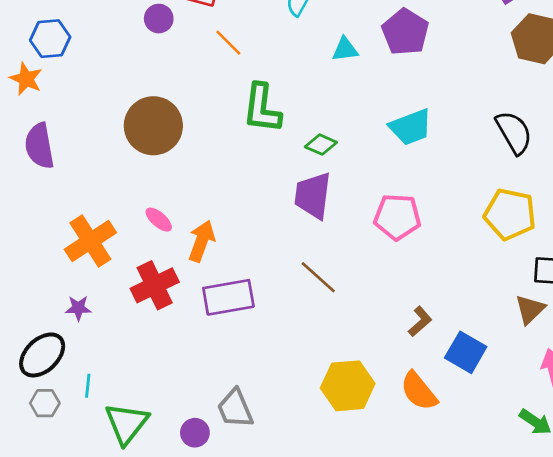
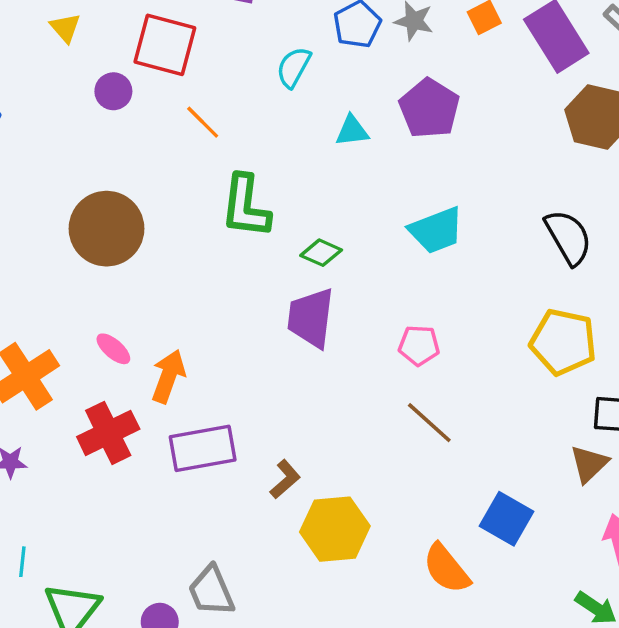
pink pentagon: (397, 217) -> (419, 345), size x0.7
brown line: (318, 277) -> (429, 423), moved
brown L-shape: (420, 321) -> (285, 479), moved
yellow hexagon: (348, 386) -> (335, 529), moved

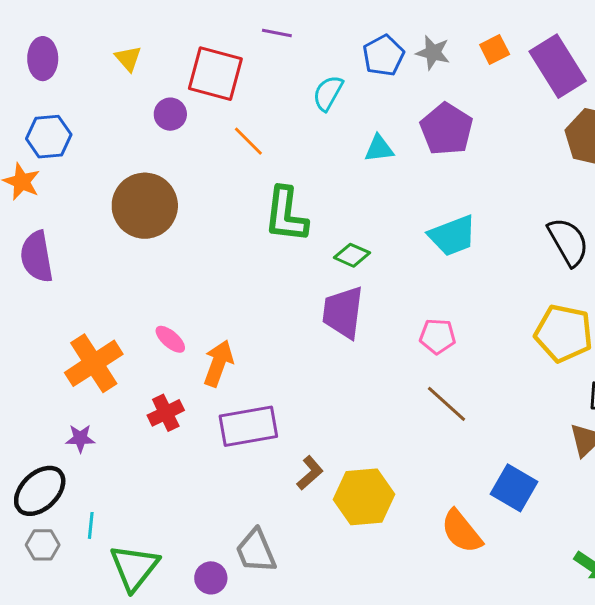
brown circle: (107, 229) -> (145, 206), moved
red cross: (108, 433) -> (166, 413), size x0.7
brown L-shape: (285, 479) -> (310, 473), moved

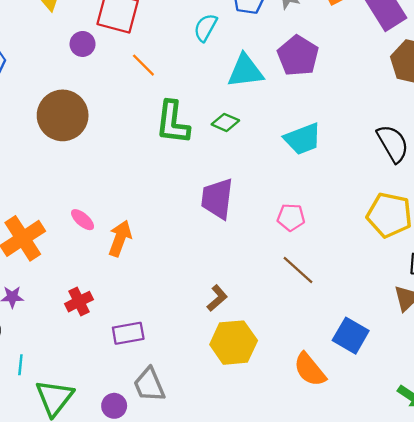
cyan triangle: (379, 149) -> (245, 71), size x1.6
green diamond: (352, 255) -> (225, 122), moved
red cross: (166, 413) -> (79, 302), moved
purple rectangle: (248, 426) -> (128, 333), moved, size x0.7
brown L-shape: (310, 473) -> (217, 298), moved

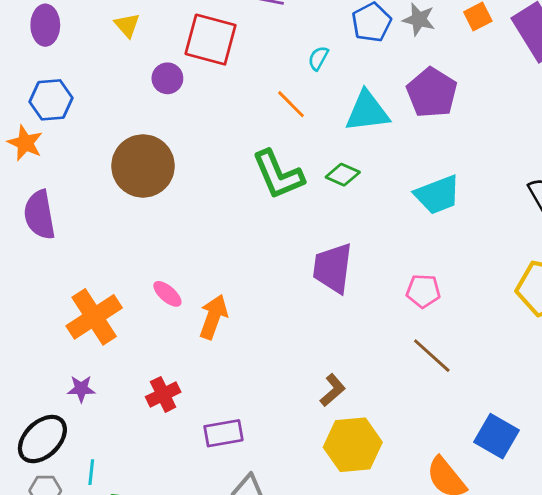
cyan semicircle: (205, 28) -> (318, 58), size x0.7
orange line: (143, 65) -> (291, 104), moved
green L-shape: (173, 122) -> (278, 175), turned -30

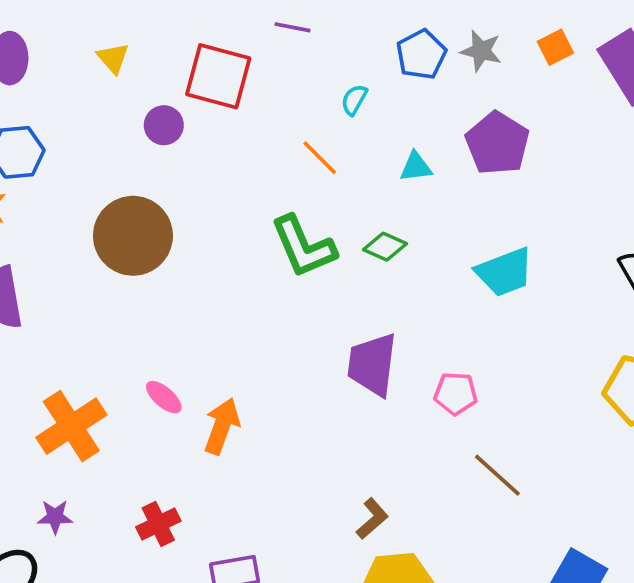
cyan triangle: (367, 111) -> (416, 167), size x0.6
pink pentagon: (423, 291) -> (456, 393), moved

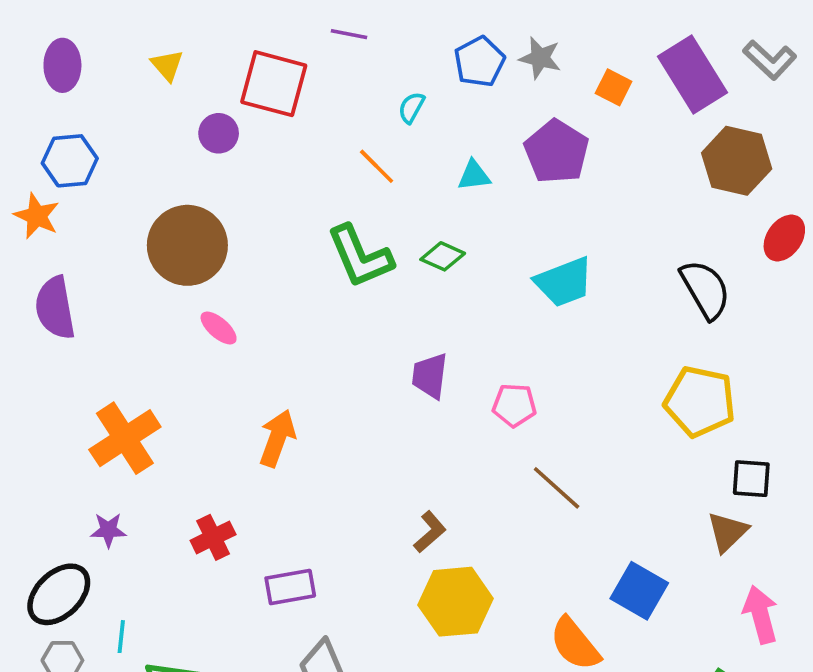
orange square: (555, 47) -> (614, 87), moved, turned -36
purple trapezoid: (372, 364) -> (430, 376), size x0.7
pink ellipse: (164, 397) -> (219, 328), moved

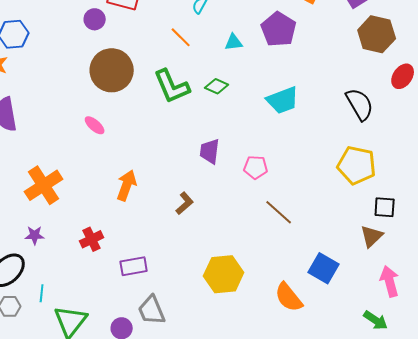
brown circle: (187, 245) -> (112, 70), moved
brown L-shape: (430, 532) -> (185, 203), moved

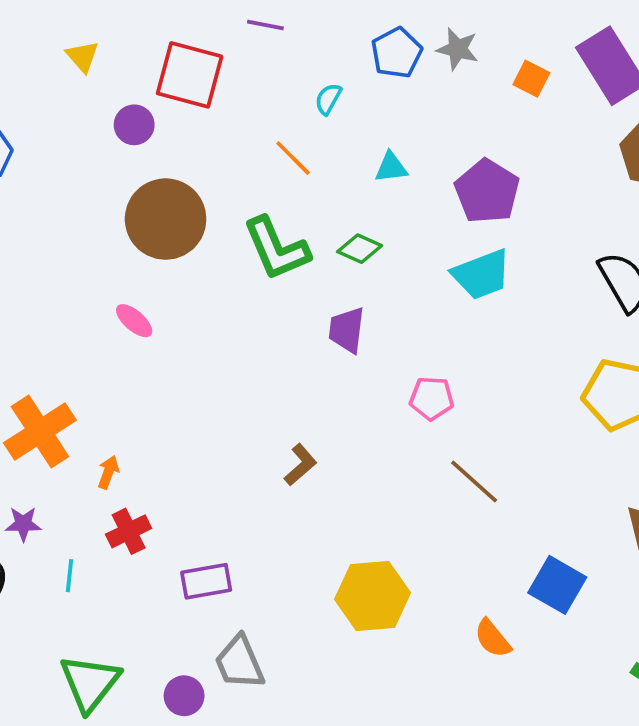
purple pentagon: (279, 29) -> (487, 191), moved
purple trapezoid: (210, 151) -> (347, 330), moved
orange arrow: (127, 185) -> (108, 472), moved, size x0.6
cyan line: (42, 293) -> (69, 576), moved
orange semicircle: (289, 297) -> (493, 638), size x0.7

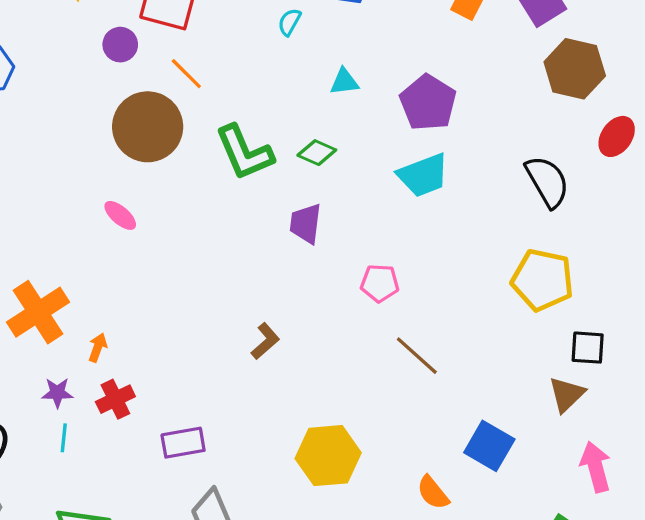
orange line: (293, 158) -> (186, 74), moved
purple star: (23, 524) -> (57, 393), moved

